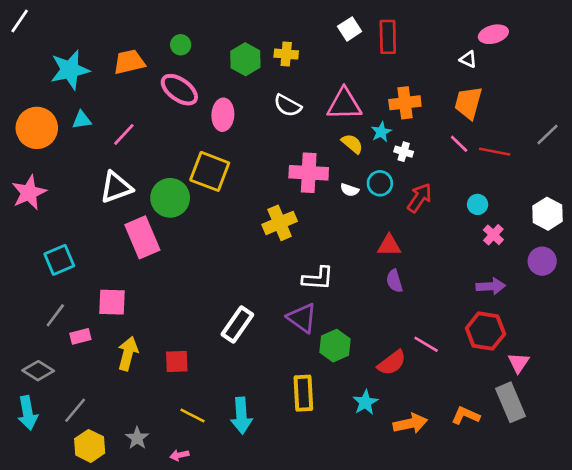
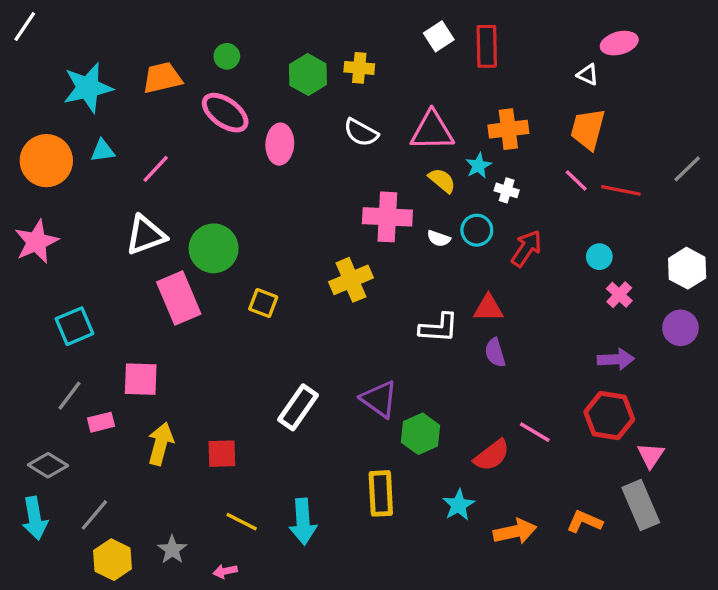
yellow square: (210, 171) -> (263, 303), moved, size x0.6
white L-shape: (318, 278) -> (439, 328), moved

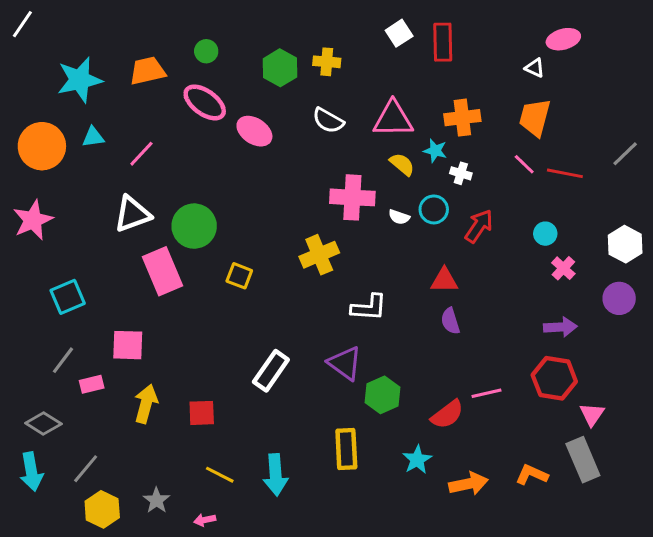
pink ellipse: (280, 144) -> (254, 131), turned -60
cyan star: (478, 166) -> (435, 151), turned -30
white L-shape: (439, 328) -> (369, 307), moved
pink line: (535, 432) -> (486, 393), turned -44

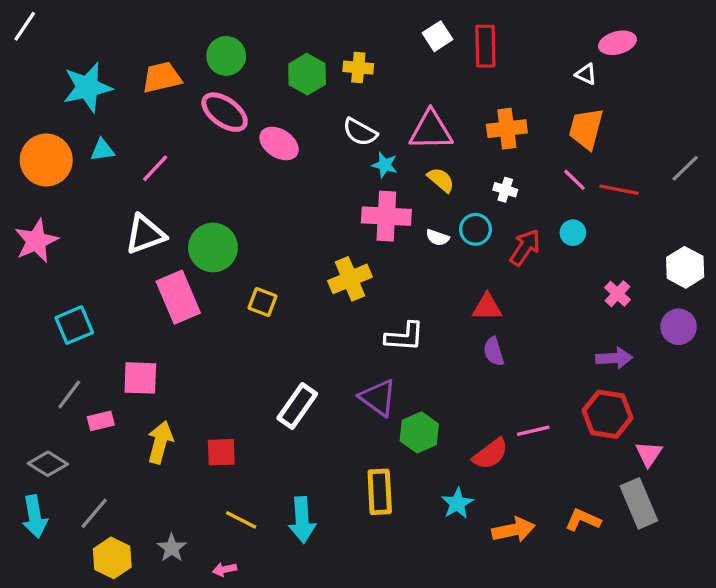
green circle: (206, 51) -> (226, 56), size x1.5
cyan star: (435, 151) -> (385, 165), moved
cyan circle: (545, 234) -> (573, 233), moved

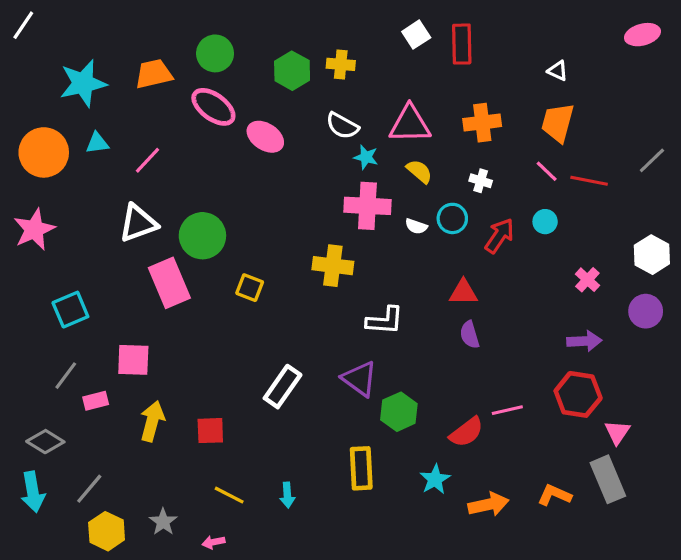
pink ellipse: (617, 43) -> (642, 35), moved
yellow cross: (350, 279) -> (333, 266), turned 30
cyan arrow: (302, 520) -> (287, 495), size x0.6

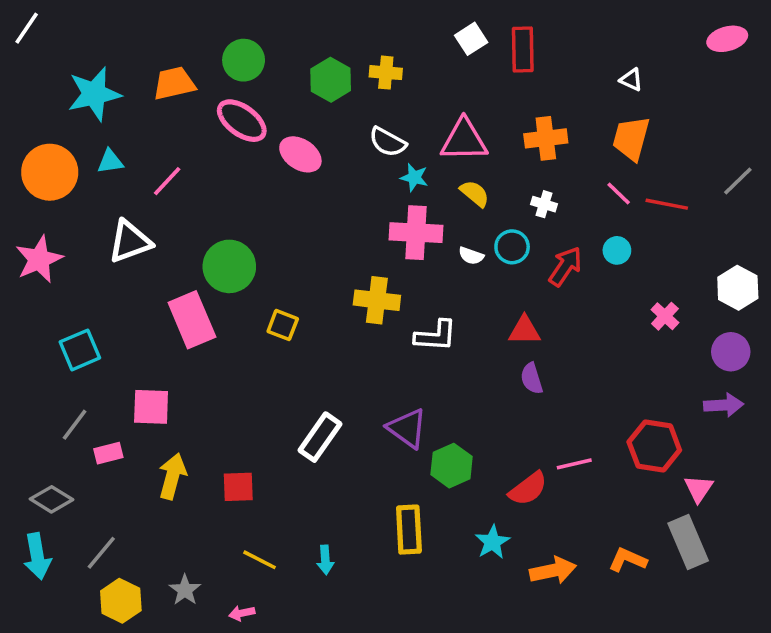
white triangle: (138, 223) -> (130, 242), moved
white L-shape: (385, 321) -> (436, 336), moved
purple arrow: (584, 341) -> (724, 405), moved

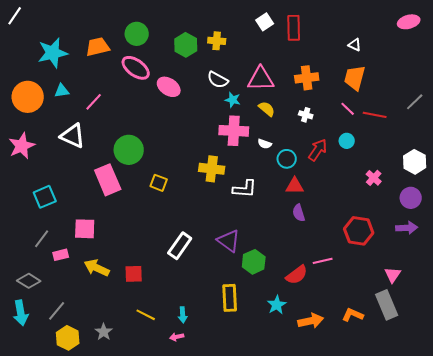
white triangle: (130, 242) -> (73, 136), turned 44
cyan circle: (512, 247) -> (287, 159), moved
red hexagon: (654, 446) -> (359, 231), moved
yellow arrow: (172, 476) -> (97, 268), turned -80
pink arrow: (242, 613) -> (177, 337), moved

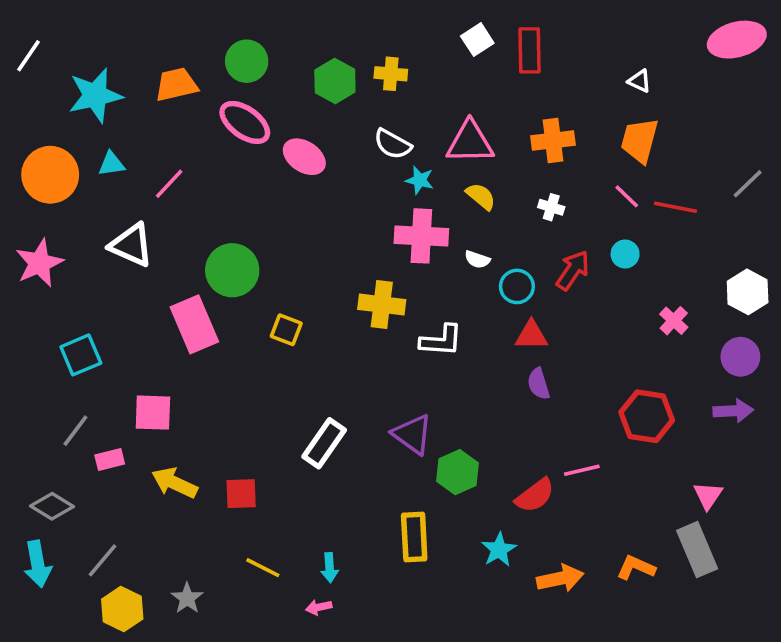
white line: (15, 16) -> (29, 56), moved
pink ellipse: (409, 22) -> (737, 40), size x1.4

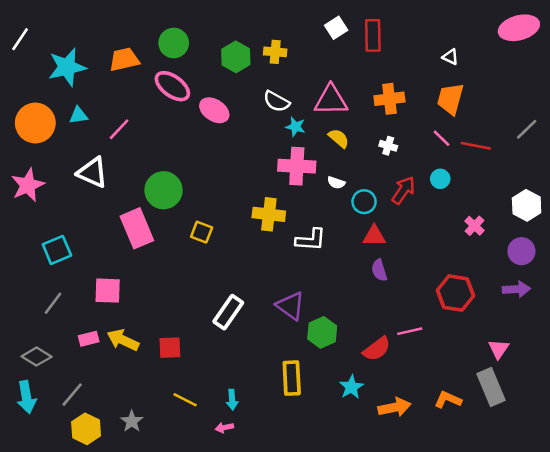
pink rectangle: (110, 459) -> (89, 339), moved

